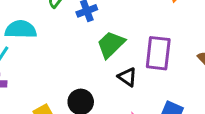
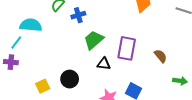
black triangle: (127, 77) -> (104, 64), turned -32

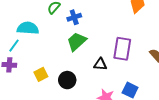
green trapezoid: (94, 40) -> (77, 41), moved
yellow square: (43, 86) -> (41, 74), moved

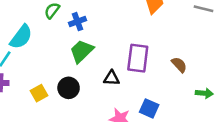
cyan semicircle: (28, 28) -> (21, 37), turned 125
black circle: (67, 80) -> (69, 88), moved

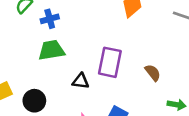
green trapezoid: (82, 51) -> (51, 50), turned 30
black circle: (69, 88) -> (34, 101), moved

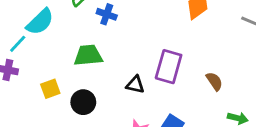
blue cross: (50, 19) -> (107, 14), turned 30
green trapezoid: (51, 50) -> (88, 55), moved

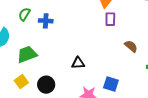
green trapezoid: (88, 55) -> (27, 54), moved
purple rectangle: (169, 67) -> (110, 19), moved, size x0.6

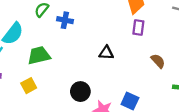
black triangle: (78, 63) -> (106, 53), moved
black circle: (46, 85) -> (80, 92), moved

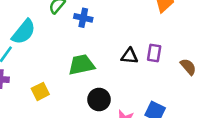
purple rectangle: (138, 27) -> (154, 53), moved
green trapezoid: (39, 55) -> (81, 65), moved

